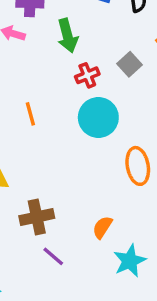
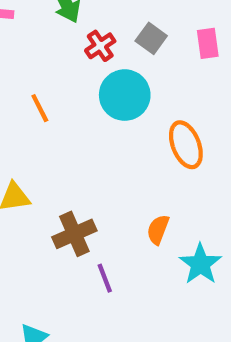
gray square: (129, 64) -> (151, 38), moved
purple line: (53, 256) -> (105, 278), turned 40

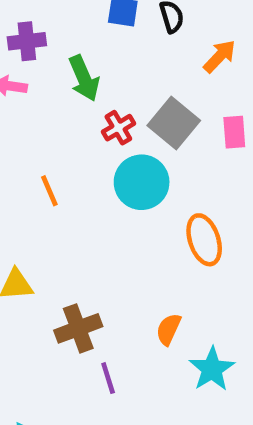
gray square: (151, 38) -> (174, 123), size x1.5

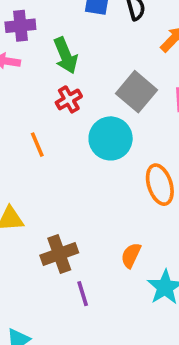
red cross: (118, 128) -> (69, 99), moved

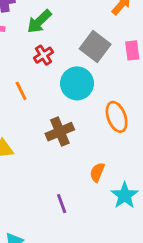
green arrow: (66, 55) -> (39, 21), turned 72
brown cross: (59, 254) -> (60, 132), moved

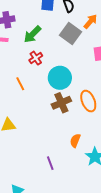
gray square: (95, 47) -> (71, 33), moved
brown cross: (60, 132) -> (61, 103), moved

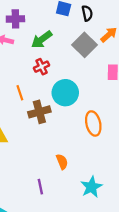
brown cross: (61, 103) -> (39, 112), moved
orange semicircle: (75, 141) -> (62, 162), moved, turned 128

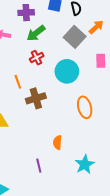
purple cross: (15, 19) -> (26, 13), moved
cyan circle: (65, 93) -> (67, 71), moved
orange semicircle: (62, 162) -> (58, 143), turned -152

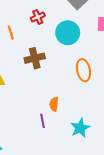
orange line: (18, 82) -> (11, 33), moved
purple line: (39, 166) -> (42, 121), moved

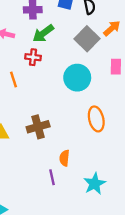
red cross: (38, 17) -> (33, 57), moved, turned 32
brown cross: (35, 58) -> (38, 127), moved

